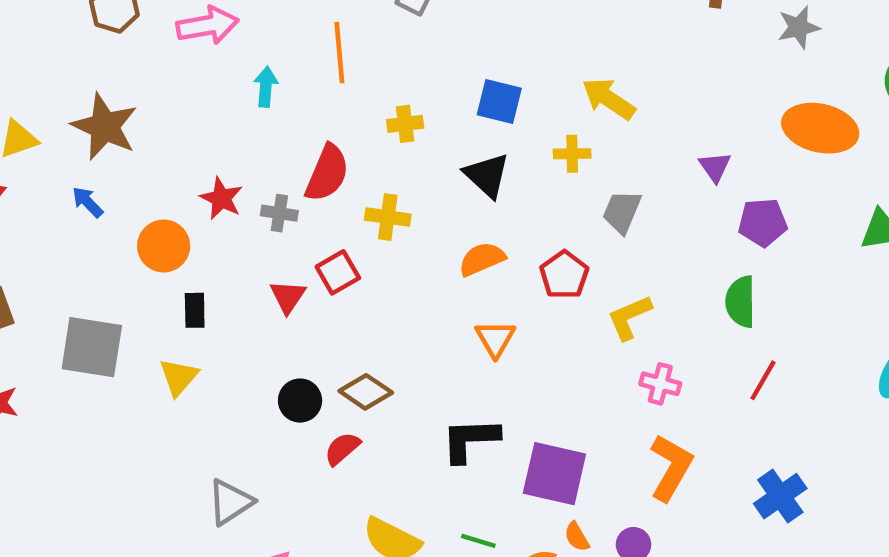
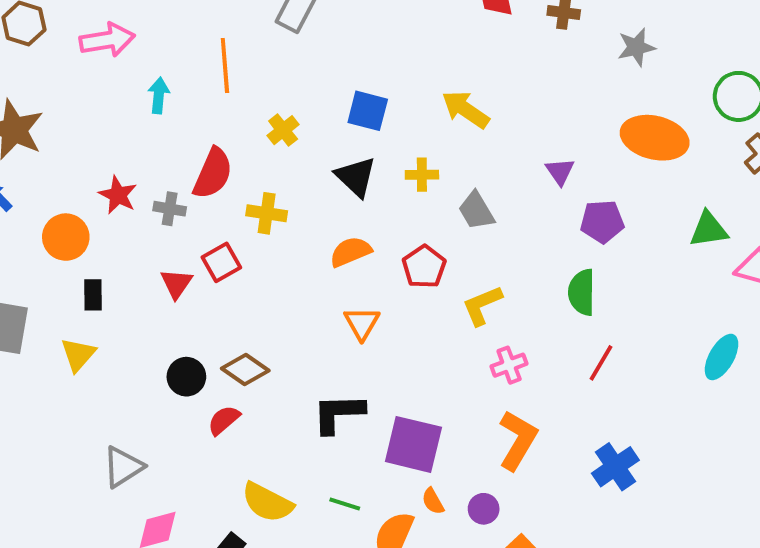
yellow cross: (405, 124) -> (283, 130), turned -32
yellow cross: (572, 154) -> (422, 175), moved
gray trapezoid: (622, 212) -> (476, 211), turned -54
pink cross: (660, 384) -> (509, 365), turned -36

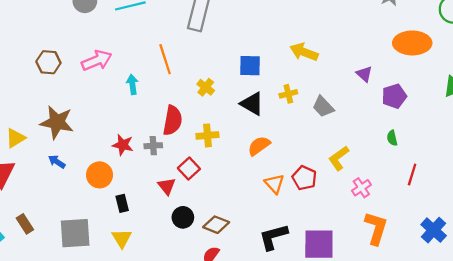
red pentagon: (424, 267) -> (304, 178), moved
green semicircle: (582, 292) -> (392, 138), size x0.6
black circle: (186, 377) -> (183, 217), moved

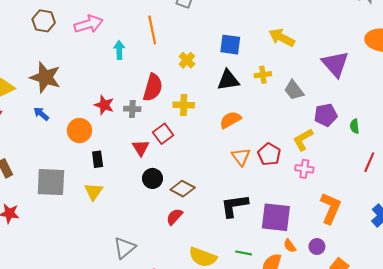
purple triangle: (364, 74) -> (335, 64), size x1.8
purple pentagon: (394, 96) -> (326, 115), moved
black triangle: (252, 104) -> (228, 80), turned -45
pink cross: (361, 188) -> (304, 169), moved, turned 36

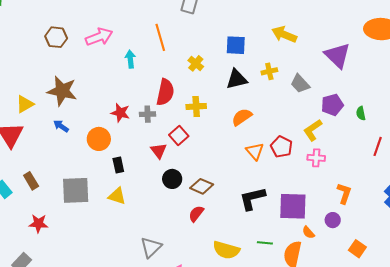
yellow triangle: (94, 192) -> (117, 196), turned -42
orange L-shape: (330, 208) -> (344, 193), size x0.7
purple circle: (317, 247) -> (333, 220), moved

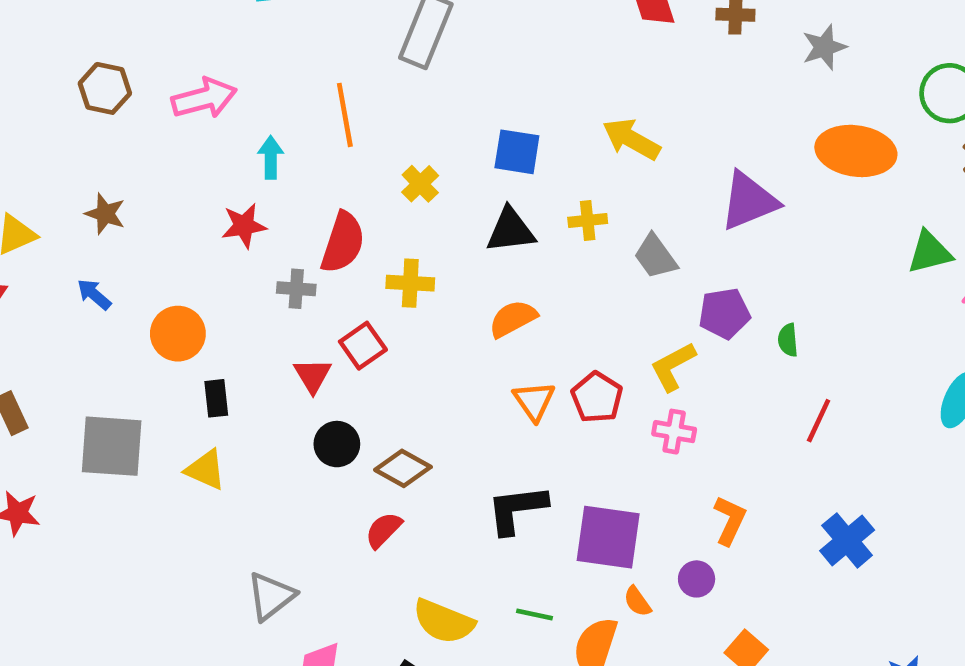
purple triangle: (338, 56) -> (749, 201), turned 48
brown star: (62, 91) -> (105, 214), size x0.6
red star: (120, 113) -> (244, 226), moved, turned -30

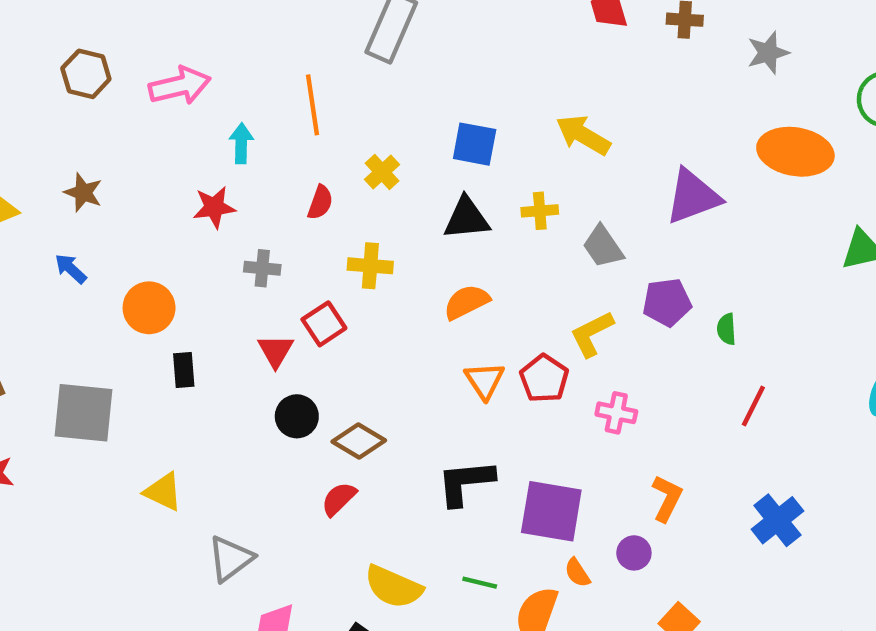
red semicircle: (343, 242) -> (320, 202), moved, size x0.6
yellow L-shape: (673, 367) -> (592, 334), moved
yellow triangle: (206, 470) -> (163, 492), moved

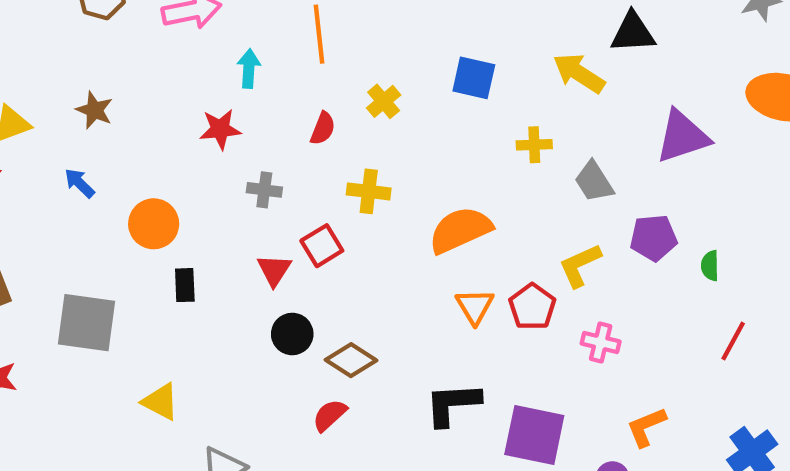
black triangle: (467, 218) -> (633, 33), moved
orange semicircle: (467, 302) -> (460, 230), size x1.4
orange L-shape: (667, 498) -> (646, 427), turned -141

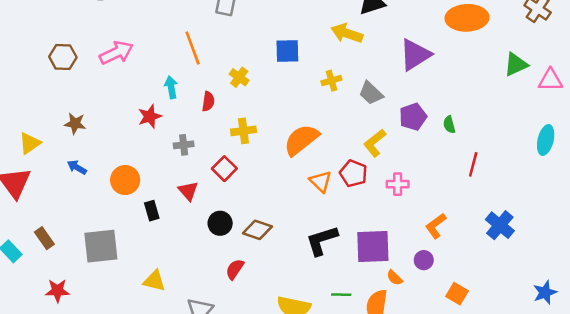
cyan arrow: (249, 69) -> (171, 87), moved
red triangle: (274, 270) -> (188, 191), moved
red semicircle: (330, 415) -> (235, 269), moved

